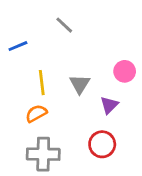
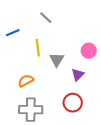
yellow line: (42, 83) -> (38, 48), moved

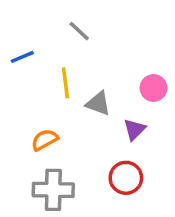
gray triangle: (57, 60) -> (98, 104), turned -42

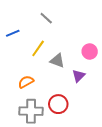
yellow line: (65, 83) -> (38, 48), turned 42
red circle: (126, 178) -> (58, 104), moved

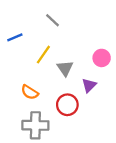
gray triangle: (57, 61) -> (65, 68), turned 35
orange semicircle: (26, 82) -> (30, 92), turned -119
red circle: (58, 104) -> (67, 105), moved

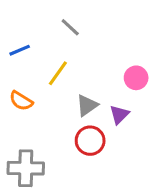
gray triangle: (65, 68) -> (87, 105), moved, turned 30
orange semicircle: (30, 92) -> (21, 101), moved
gray cross: (35, 125) -> (26, 168), moved

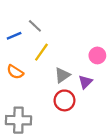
gray line: (70, 27) -> (35, 26), moved

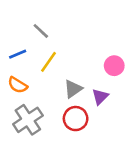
blue line: (14, 36) -> (18, 54), moved
gray cross: (18, 120) -> (28, 120), moved, turned -35

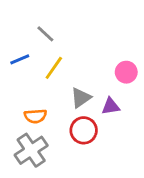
orange semicircle: (18, 85) -> (35, 116), moved, turned -36
purple triangle: (100, 97) -> (111, 106), turned 36
gray cross: (28, 120) -> (31, 150), moved

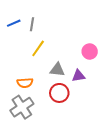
gray line: (45, 34) -> (32, 24), turned 56
blue line: (20, 59) -> (14, 23), moved
gray triangle: (81, 98) -> (57, 70), turned 42

